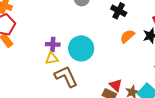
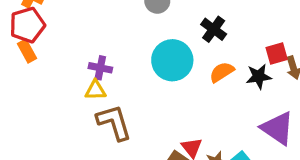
cyan circle: (81, 48) -> (172, 60), moved

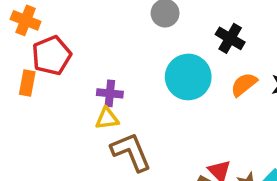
red pentagon: (27, 25) -> (52, 55), moved
orange rectangle: (27, 51) -> (27, 83), turned 45

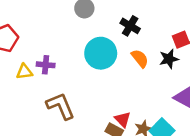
orange semicircle: (244, 84) -> (140, 58), turned 90
yellow triangle: (107, 119) -> (24, 72), moved

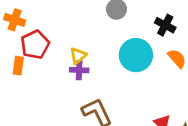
yellow triangle: (24, 72) -> (78, 56), moved, turned -30

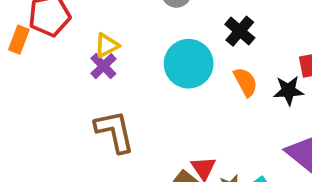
purple cross: (79, 70) -> (103, 66), turned 30

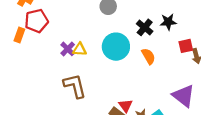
yellow triangle: (107, 45) -> (80, 49), moved, turned 32
black star: (289, 91) -> (168, 22), moved

